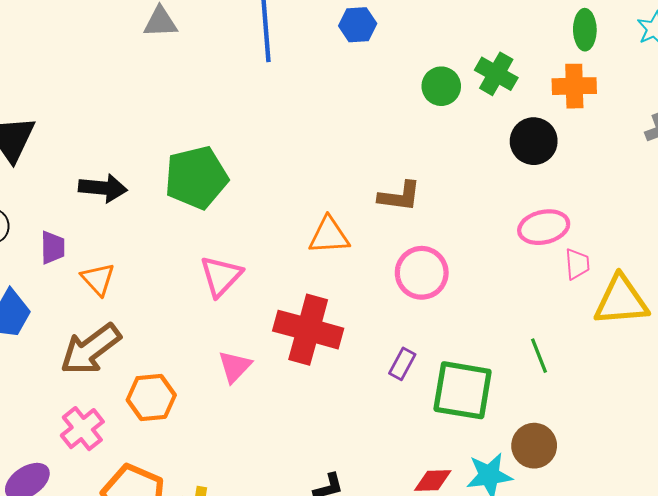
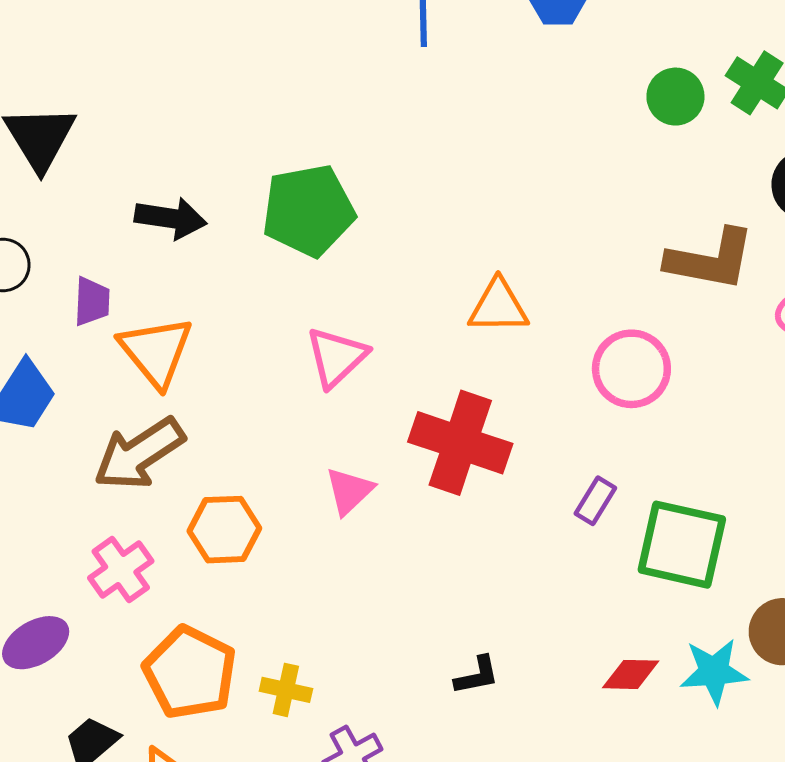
brown L-shape: (400, 196) -> (711, 259), moved, size x1.4
orange triangle: (98, 279) -> (156, 351), size x1.5

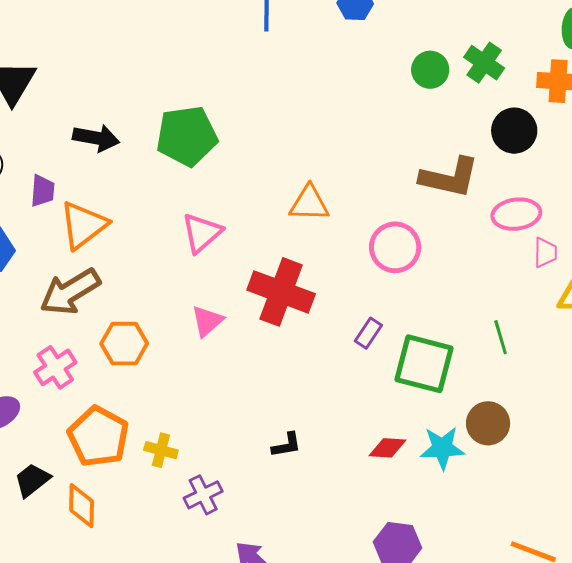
orange triangle: (156, 351) -> (83, 225), turned 30

